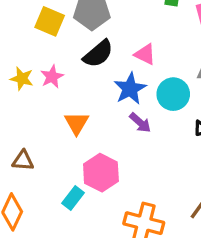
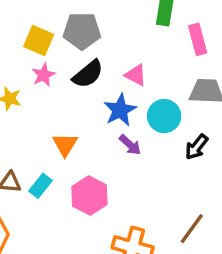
pink star: (52, 77) -> (43, 75), moved
cyan rectangle: (73, 198) -> (40, 186), moved

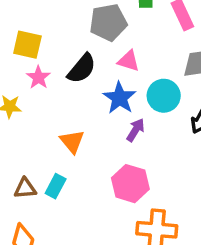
gray pentagon: (82, 31) -> (108, 22), moved
purple arrow: (130, 145) -> (136, 130), turned -90
pink hexagon: (89, 195) -> (130, 184), moved

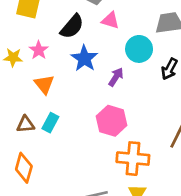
pink star: (38, 77) -> (39, 50), moved
blue star: (120, 98) -> (84, 58), moved
orange triangle: (72, 141) -> (44, 84), moved

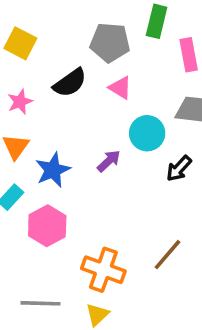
blue star: (84, 58) -> (53, 170), moved
pink hexagon: (112, 121) -> (47, 226), moved

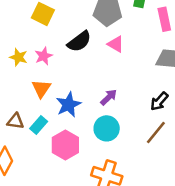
cyan circle: (147, 133) -> (107, 128), moved
brown line: (167, 255) -> (156, 133), moved

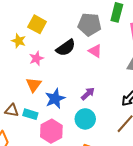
yellow star: (18, 57) -> (19, 41), moved
cyan rectangle: (39, 125) -> (30, 114), turned 64

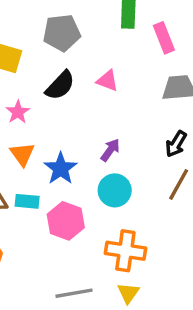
gray pentagon: (89, 24) -> (62, 33), moved

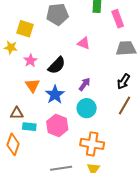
black semicircle: (60, 85) -> (57, 65), moved
cyan rectangle: (27, 201) -> (29, 127), moved

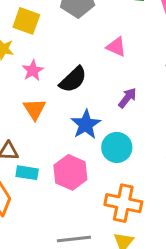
purple arrow: (85, 84) -> (127, 98), moved
blue star: (55, 95) -> (86, 124), moved

